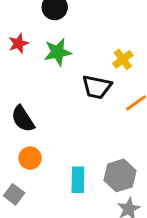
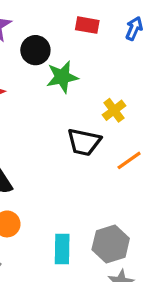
green star: (58, 52) -> (62, 77), moved

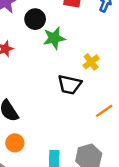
orange line: (129, 160) -> (104, 111), moved

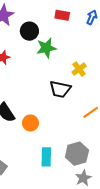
orange circle: (15, 143) -> (30, 123), moved

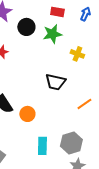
green star: (46, 48) -> (52, 34), moved
yellow cross: (79, 69) -> (77, 54), moved, turned -32

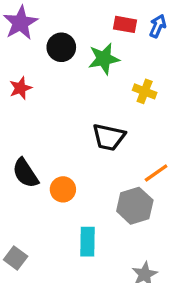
red rectangle: (57, 12) -> (125, 24), moved
gray hexagon: (71, 143) -> (135, 206), moved

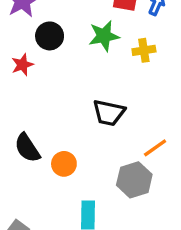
black circle: (61, 47) -> (50, 36), moved
yellow cross: (145, 91) -> (144, 50), moved, turned -30

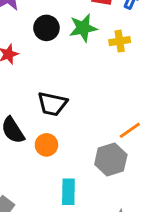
black circle: (50, 36) -> (46, 28), moved
black trapezoid: (109, 113) -> (52, 104), moved

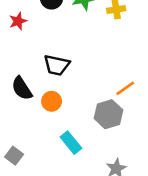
cyan rectangle: (68, 192) -> (71, 143), turned -40

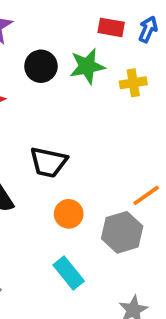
orange circle: (52, 101) -> (69, 214), moved

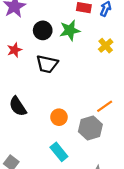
yellow cross: (133, 83) -> (106, 46), moved, turned -32
black trapezoid: (48, 162) -> (47, 64), moved

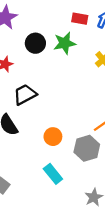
black trapezoid: (47, 64) -> (25, 95), moved, turned 140

